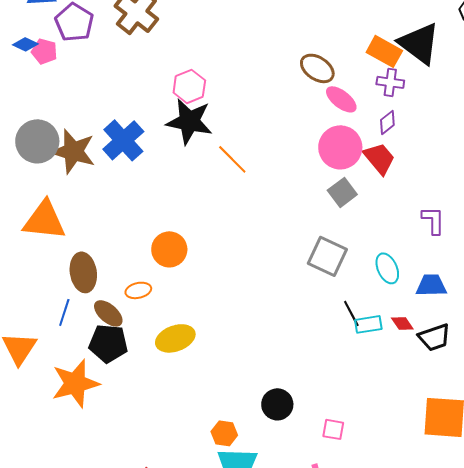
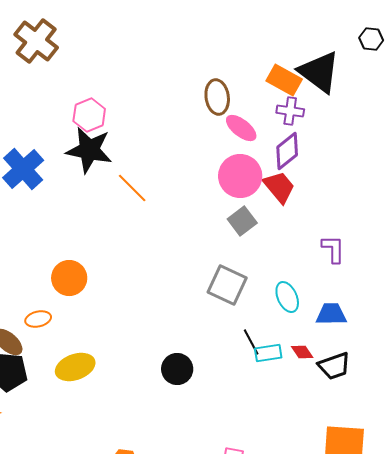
brown ellipse: (317, 68) -> (217, 97), turned 48
purple diamond: (387, 122) -> (287, 151), size x1.5
black circle: (277, 404) -> (177, 369), moved

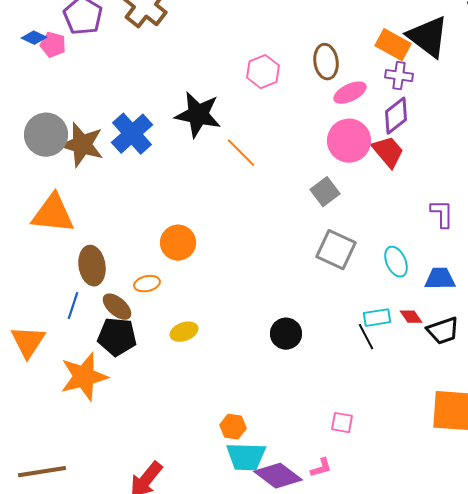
pink hexagon: (89, 115) -> (263, 72), moved
pink ellipse: (241, 128) -> (350, 93), turned -64
gray square: (242, 221) -> (325, 192), moved
black line: (251, 342) -> (366, 337), moved
yellow ellipse: (75, 367) -> (184, 332), size x0.7

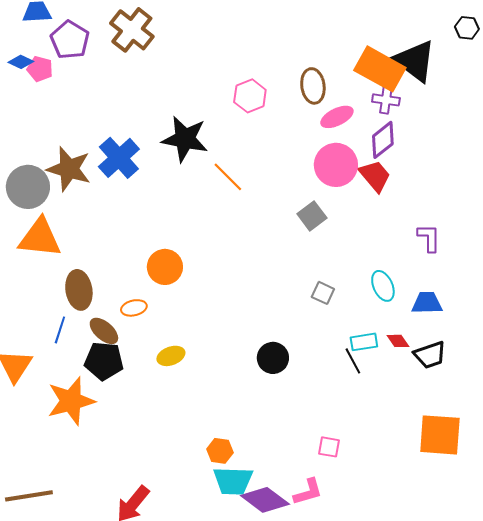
orange rectangle: (393, 45) -> (380, 69), size x1.4
gray circle: (46, 135) -> (28, 187), moved
gray square: (336, 250) -> (323, 293), moved, size x0.6
pink L-shape: (321, 468) -> (308, 492), size x1.4

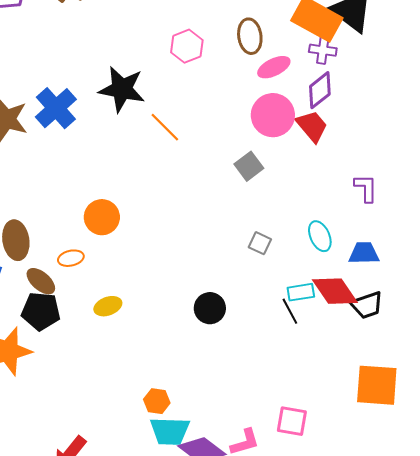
red diamond: (398, 341) -> (335, 291), size x2.0
pink square: (329, 447) -> (292, 421), moved, size x1.4

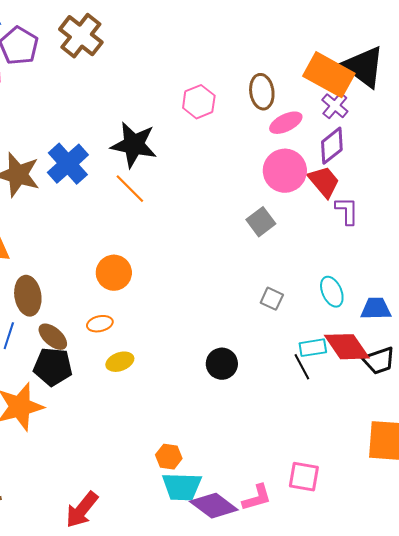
purple cross: (323, 50) -> (335, 106), turned 32
orange line: (165, 127) -> (130, 189), moved
purple L-shape: (366, 188) -> (347, 211), moved
orange ellipse: (71, 258) -> (100, 324), moved

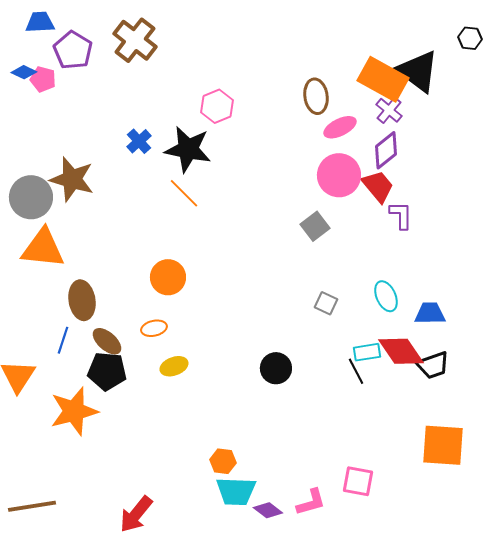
pink hexagon: (199, 102) -> (217, 106), moved
blue cross: (68, 164) -> (139, 141), moved, size x0.6
purple diamond: (214, 506) -> (268, 510), size x0.6

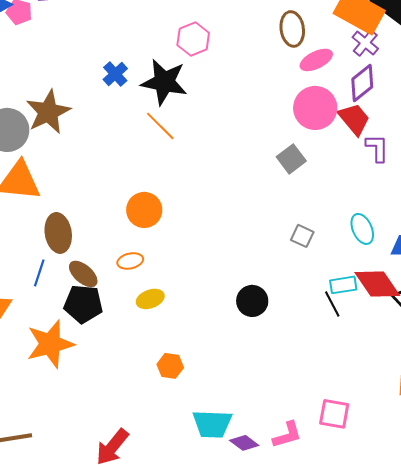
brown star: (72, 179) -> (48, 112), turned 30
orange hexagon: (223, 461) -> (170, 366), moved

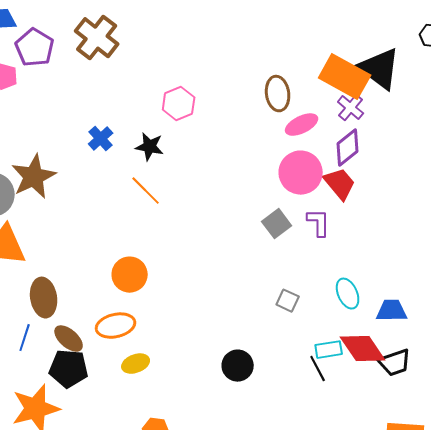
black star: (164, 82) -> (150, 147), size x0.6
purple L-shape: (377, 148) -> (319, 223), moved
orange ellipse: (130, 261) -> (116, 326), size x1.5

